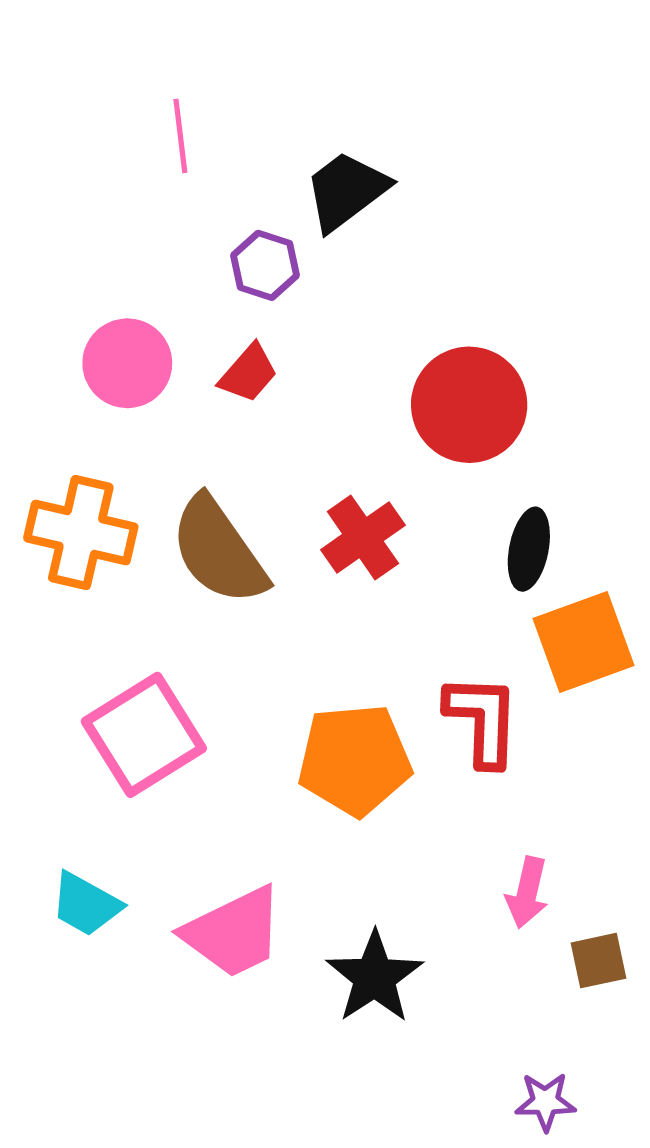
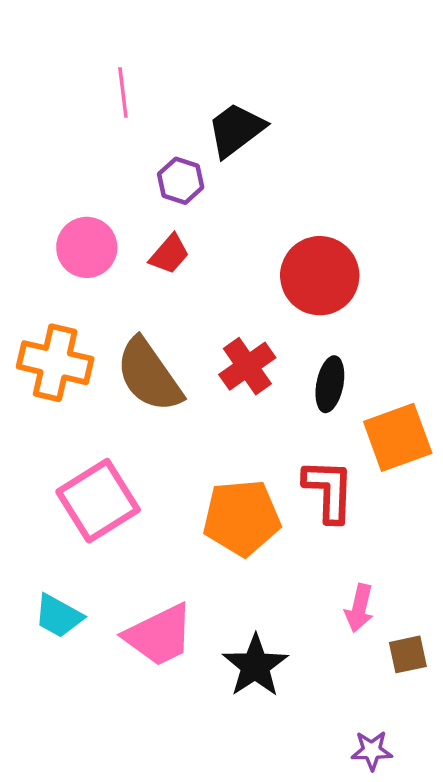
black ellipse: (529, 549) -> (330, 384), moved

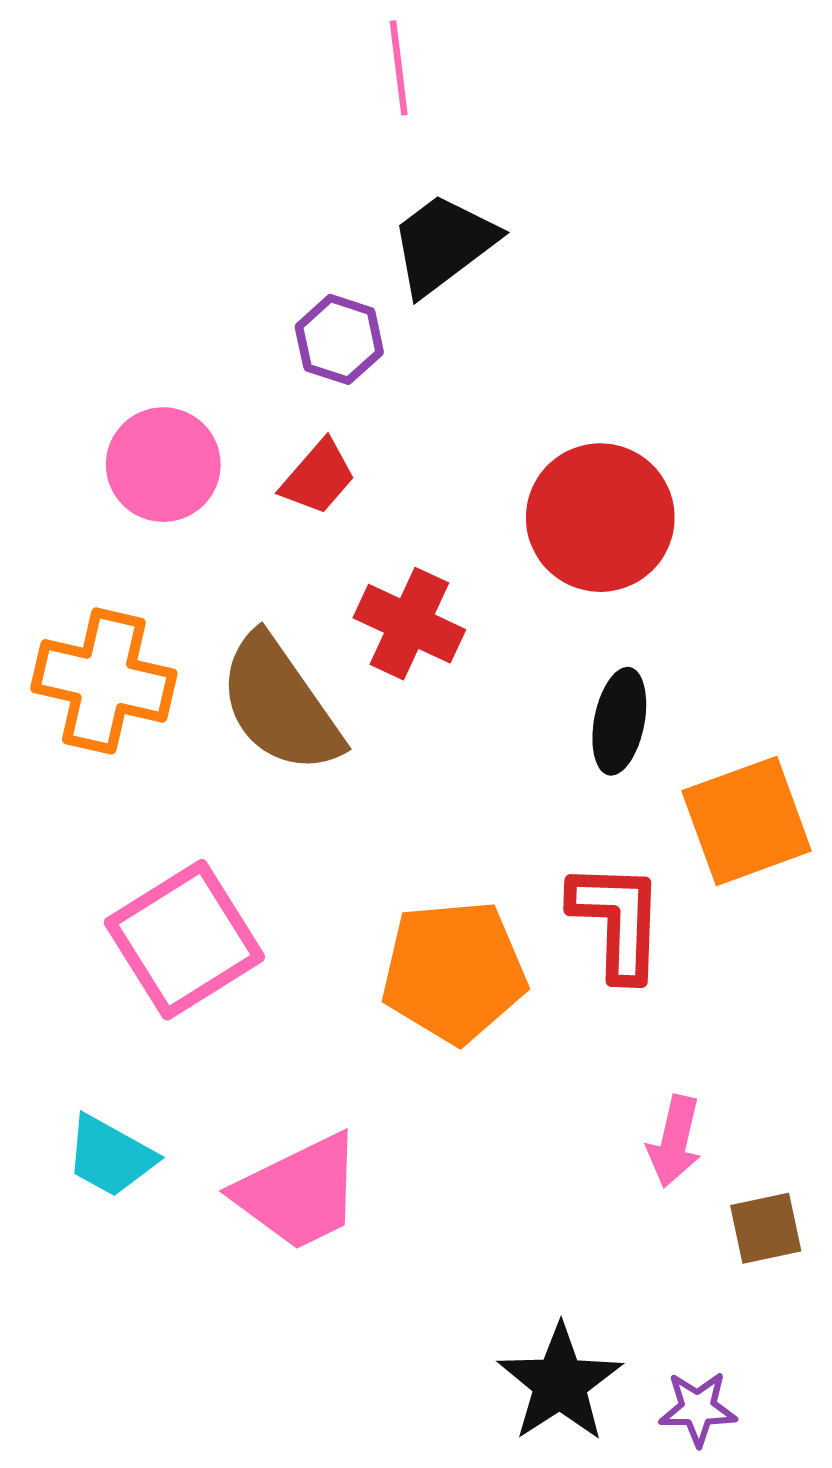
pink line: (123, 92) -> (399, 68), moved
red cross: (247, 366) -> (409, 624), moved, turned -30
black star: (255, 666) -> (560, 1383), moved

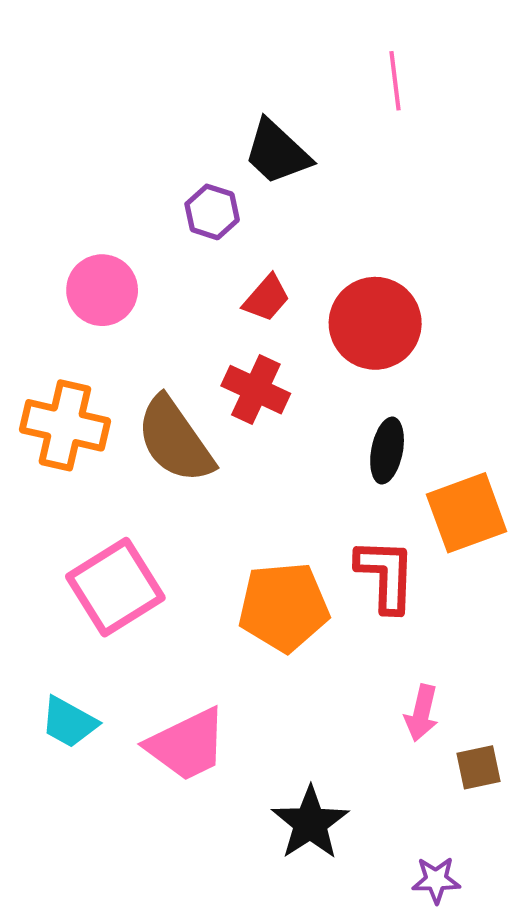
pink line: (399, 68) -> (395, 81), moved
black trapezoid: (443, 244) -> (277, 152), turned -100
red trapezoid: (318, 477) -> (266, 298), moved
black star: (560, 1383) -> (310, 823), moved

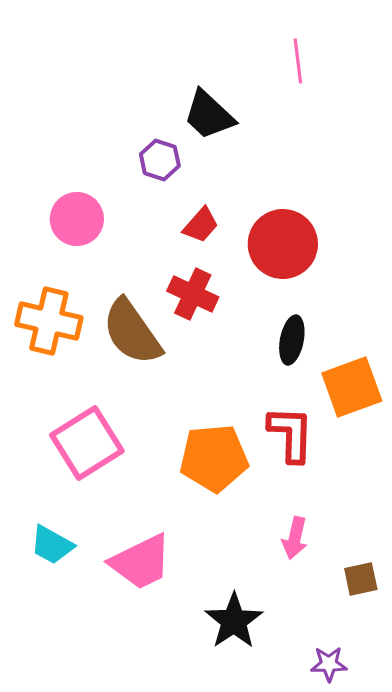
pink arrow: (422, 713) -> (295, 538), moved

